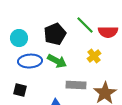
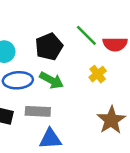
gray rectangle: (76, 85) -> (38, 111), moved

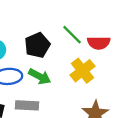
yellow cross: (98, 74) -> (82, 71), size x1.5

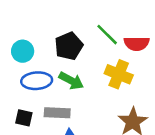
yellow cross: (82, 71) -> (119, 74), turned -30

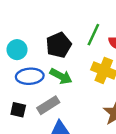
green line: (107, 35) -> (93, 35), turned 70
gray rectangle: (57, 113) -> (48, 105), turned -35

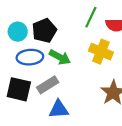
black pentagon: (59, 45) -> (44, 30), moved
black square: (18, 110) -> (19, 89), size x1.6

